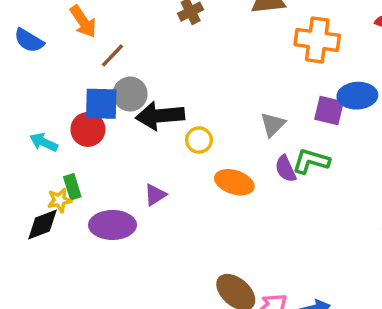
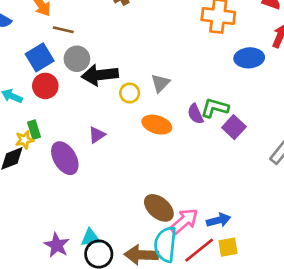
brown line: (112, 55) -> (63, 30), turned 60
blue square: (101, 104) -> (40, 57), moved, turned -32
purple square: (329, 111) -> (234, 127), moved, turned 30
gray triangle: (273, 124) -> (160, 83), moved
purple ellipse: (112, 225) -> (65, 158), turned 60

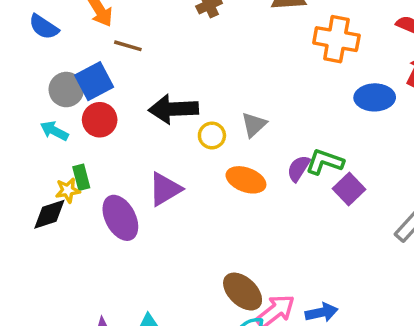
gray circle: (77, 59) -> (66, 90), moved
purple semicircle: (195, 114) -> (298, 168), turned 54
purple triangle: (97, 135) -> (165, 189), size x1.5

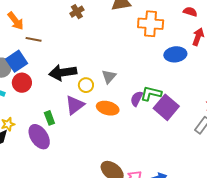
green rectangle: (81, 177) -> (49, 118), moved
purple triangle: (165, 189) -> (75, 105), moved
purple square: (349, 189) -> (166, 107), size x1.4

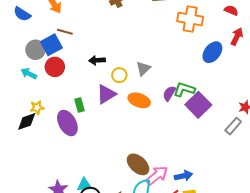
brown line: (34, 39) -> (65, 32), moved
blue ellipse: (175, 54) -> (212, 52), turned -50
black arrow: (63, 72) -> (97, 60), size x0.6

